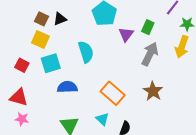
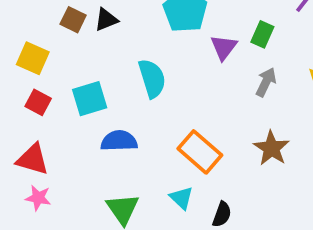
yellow square: (40, 40) -> (33, 58), moved
gray arrow: (150, 54) -> (266, 82), size x0.7

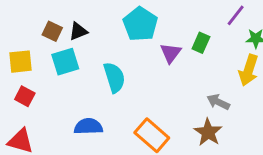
yellow square: (33, 58) -> (20, 62), turned -30
gray arrow: (266, 82) -> (218, 102), moved, turned -90
cyan square: (90, 99) -> (65, 62), moved

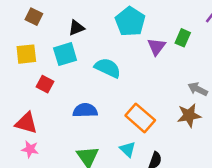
brown square: (52, 31) -> (34, 17), moved
cyan semicircle: (114, 77) -> (108, 68), turned -48
red square: (25, 96) -> (45, 84), moved
brown star: (208, 132) -> (189, 115), turned 30

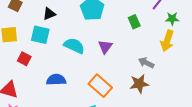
green rectangle: (183, 38) -> (134, 22), turned -48
purple triangle: (156, 47) -> (105, 47), moved
cyan square: (65, 54) -> (40, 35), turned 30

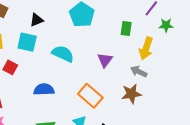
green rectangle: (134, 22) -> (126, 28), turned 32
yellow arrow: (167, 41) -> (146, 48), moved
purple triangle: (105, 47) -> (105, 60), moved

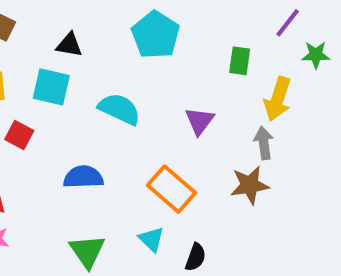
black triangle: (37, 20) -> (69, 45), turned 32
gray arrow: (139, 72) -> (264, 143), turned 56

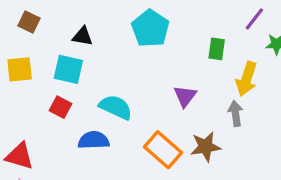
cyan semicircle: (119, 109) -> (116, 107), moved
red square: (19, 135) -> (61, 107), moved
brown star: (250, 185) -> (206, 147), moved

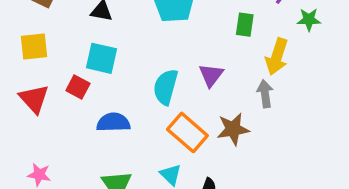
cyan square: (68, 69) -> (102, 58), moved
cyan semicircle: (116, 107) -> (166, 87), moved, turned -100
red triangle: (20, 156) -> (34, 99), moved, turned 32

